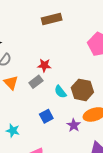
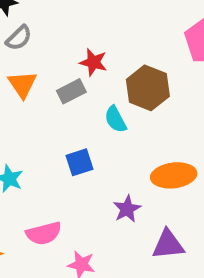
brown hexagon: (82, 90) -> (148, 88), moved
purple star: (74, 125) -> (127, 209), moved

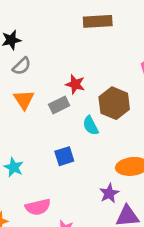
purple star: (127, 209) -> (109, 193), moved

